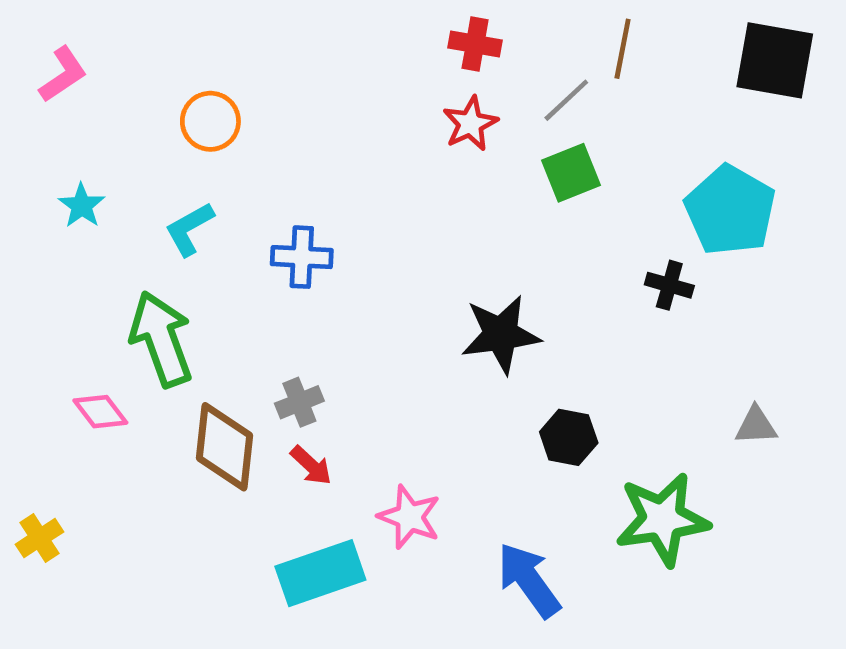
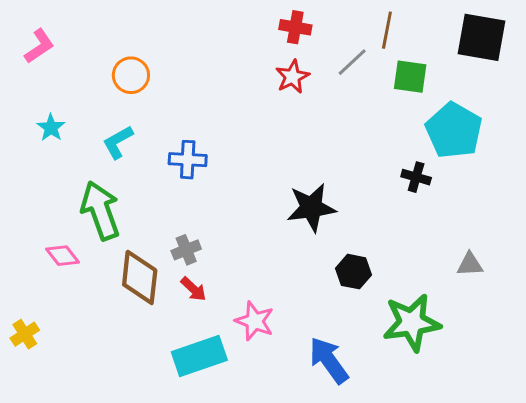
green square: (571, 173) -> (410, 77), moved, turned 30

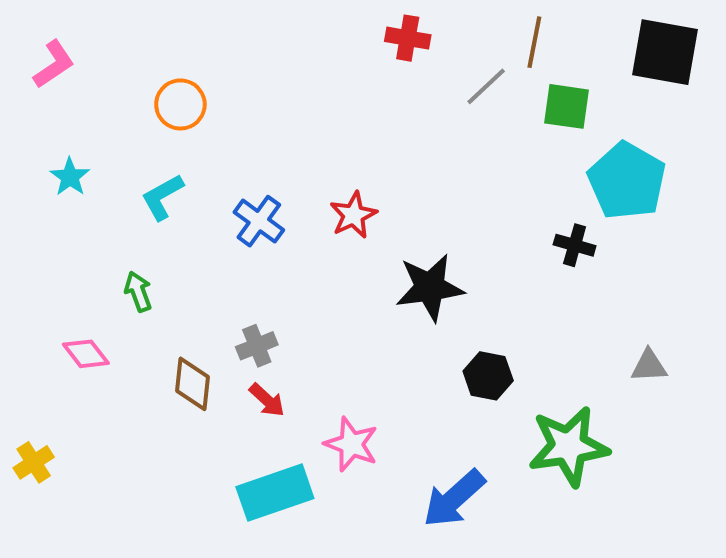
red star: (292, 77) -> (353, 215), moved
blue cross: (188, 160) -> (259, 221), turned 33
green arrow: (100, 211) -> (138, 291), size x0.5
brown diamond: (140, 277) -> (193, 384), size x0.7
blue arrow: (329, 360) -> (454, 499), turned -96

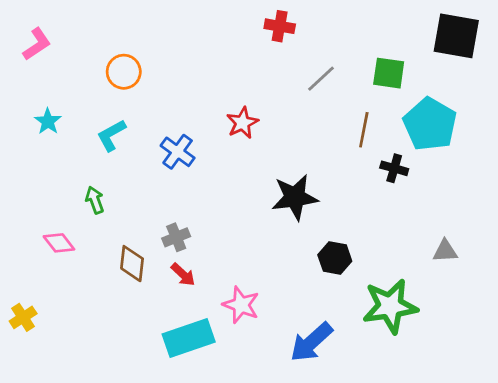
brown line: (534, 42) -> (364, 130), moved
gray line: (486, 86) -> (321, 79), moved
red star: (353, 215) -> (242, 123), moved

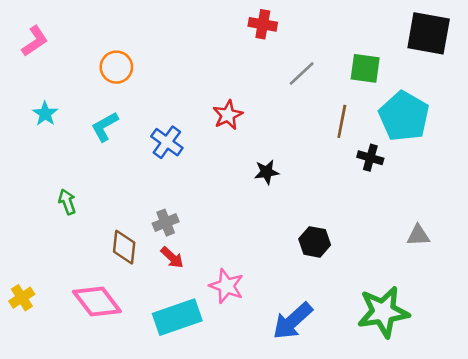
black star: (295, 197) -> (267, 172), moved, size x0.6
green arrow: (95, 200) -> (67, 202), moved
pink diamond: (59, 243) -> (97, 302), moved, size x1.6
green star: (390, 306) -> (383, 312), moved

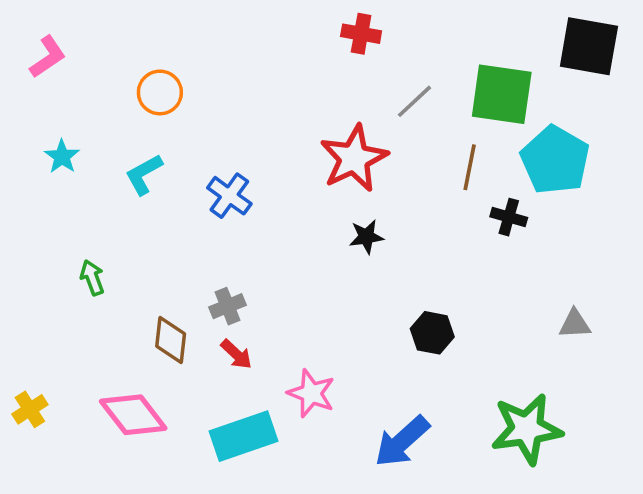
green square: (365, 68) -> (502, 94), size x1.5
red star: (228, 115) -> (354, 158), moved, size x1.6

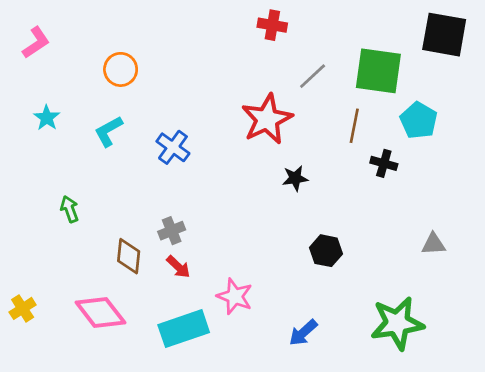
cyan pentagon: (555, 160) -> (419, 120), size x0.7
black star: (366, 237) -> (295, 178), moved
blue arrow: (402, 441) -> (303, 333), size x0.7

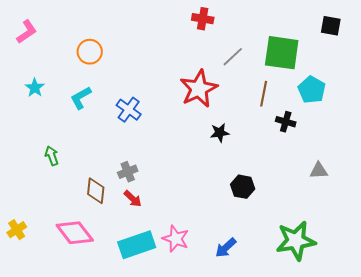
black square: (444, 35) -> (331, 26), size x0.6
gray triangle: (433, 244) -> (319, 171), moved
pink star: (235, 296) -> (176, 239), moved

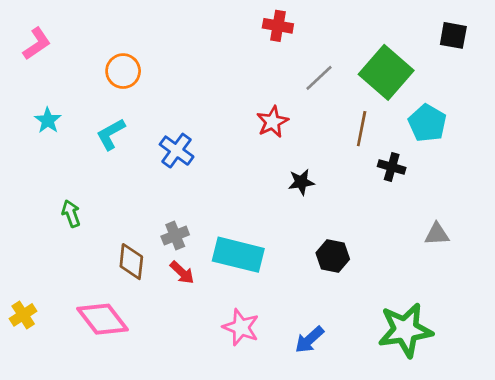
green square: (282, 53) -> (386, 72), turned 33
red star: (199, 89) -> (272, 122), size x0.6
cyan rectangle: (137, 245) -> (238, 255), moved, turned 33

